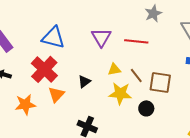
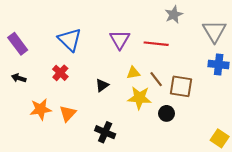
blue triangle: (53, 37) -> (70, 40), turned 30
red cross: (44, 69) -> (60, 73), size x0.6
orange triangle: (56, 94) -> (68, 113), moved

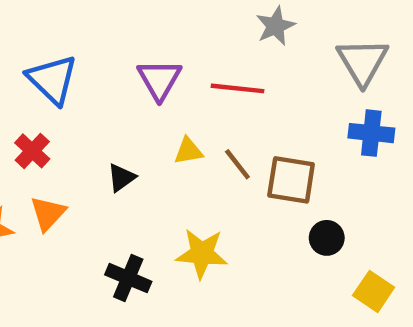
yellow star: (139, 98) -> (202, 254), moved
orange triangle: (68, 113) -> (48, 213), moved
black circle: (167, 113) -> (327, 238), moved

